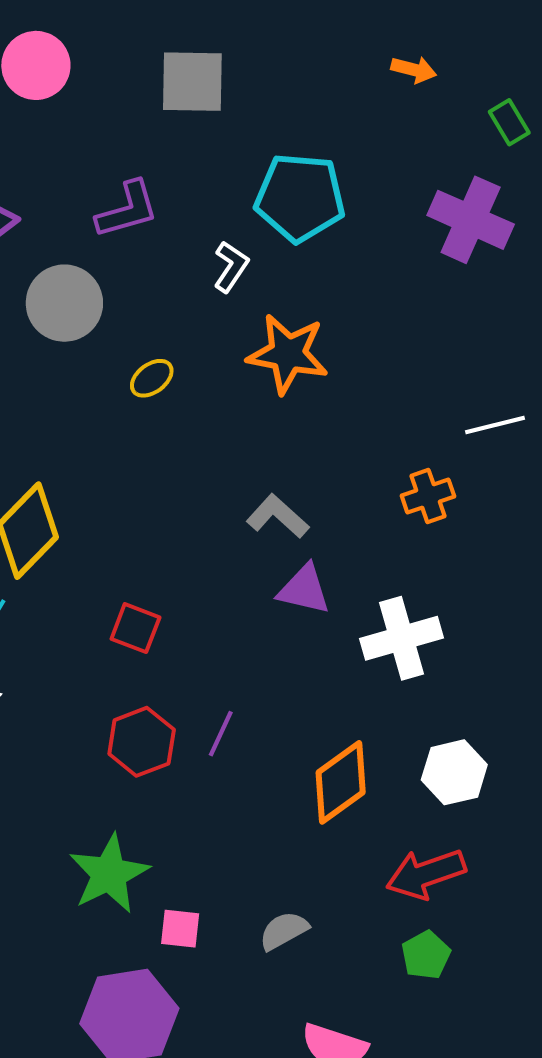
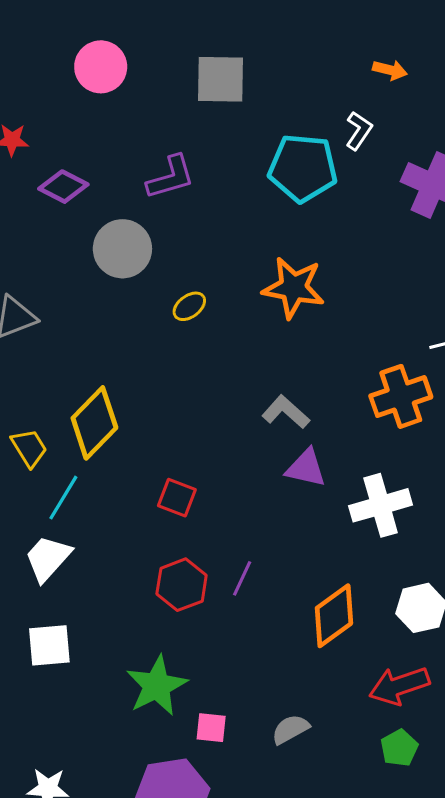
white L-shape: (231, 267) -> (359, 131), moved
orange cross: (428, 496) -> (401, 396), size x1.5

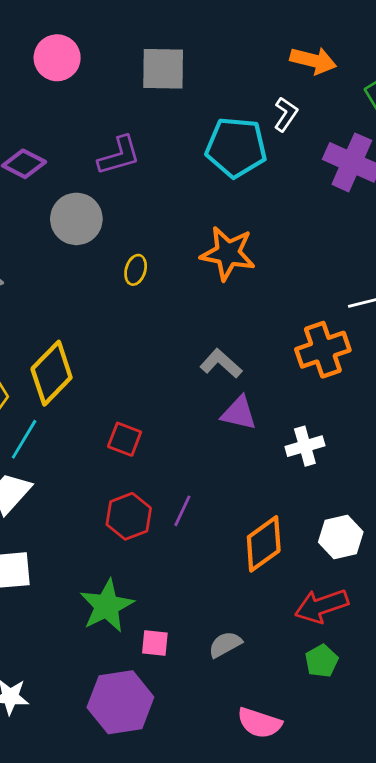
orange arrow: (390, 70) -> (313, 61), size x1.5
yellow ellipse: (189, 306) -> (136, 270), turned -36
white cross: (381, 505) -> (305, 446), size x0.7

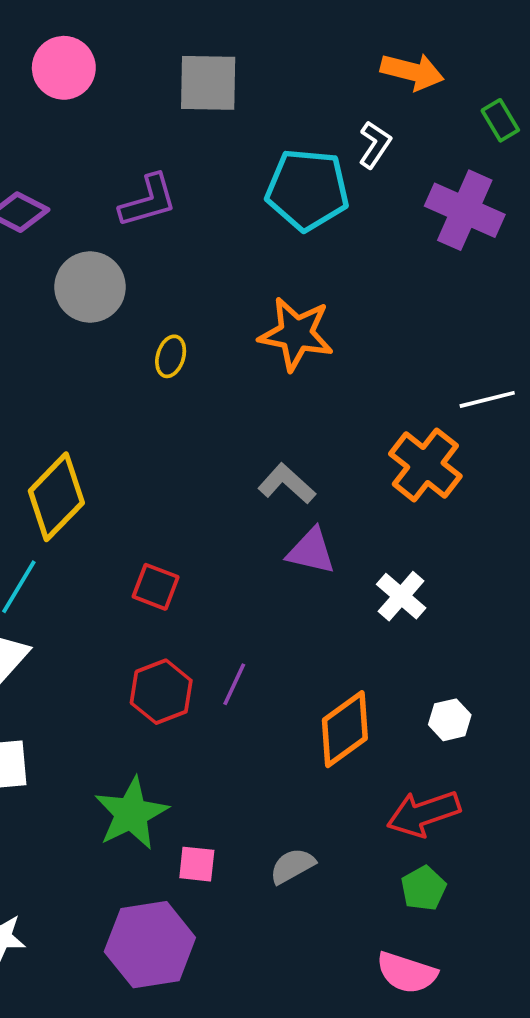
orange cross: (323, 350) -> (425, 465), turned -33
white cross: (305, 446) -> (401, 596), turned -33
white hexagon: (341, 537) -> (450, 720), size x0.7
pink semicircle: (260, 723) -> (407, 973), moved

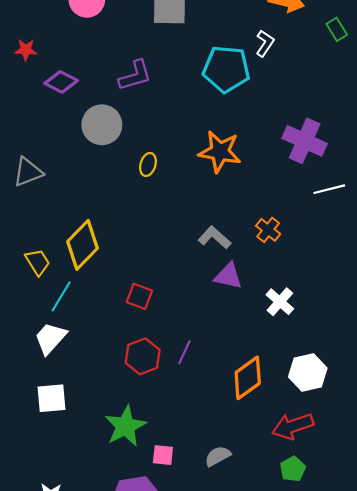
purple cross: (465, 210) -> (305, 141), moved
orange cross: (425, 465) -> (268, 230), moved, size x0.6
white hexagon: (450, 720) -> (308, 373), size x1.6

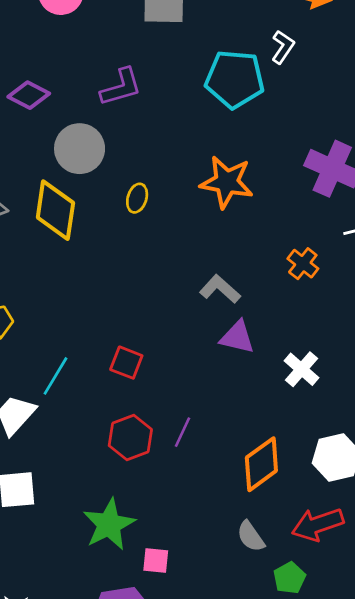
orange cross: (268, 230) -> (303, 264), moved
yellow diamond: (83, 245) -> (55, 210), moved, turned -36
cyan line: (61, 296) -> (55, 376), moved
gray semicircle: (218, 456) -> (251, 536), moved, turned -96
green pentagon: (293, 469) -> (289, 578), moved

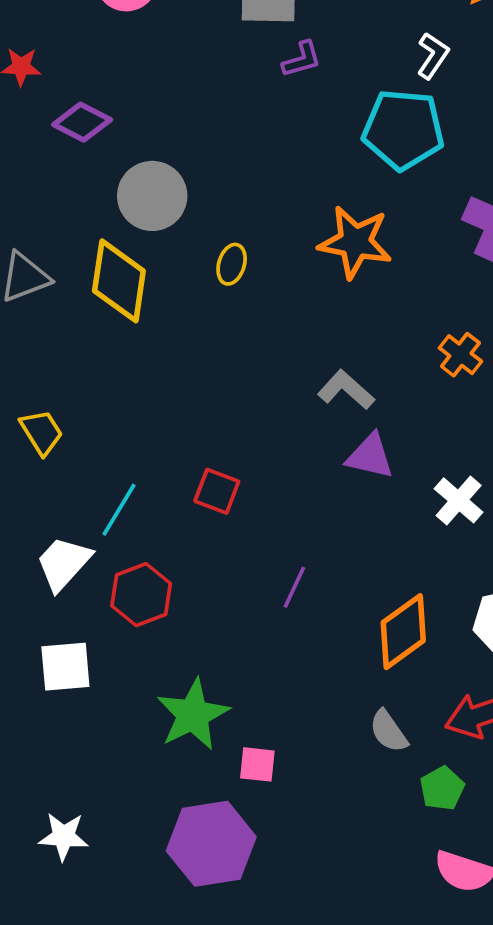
cyan pentagon: (235, 79) -> (403, 129), moved
purple L-shape: (121, 87) -> (302, 59), moved, size x0.7
red hexagon: (130, 437) -> (141, 595), moved

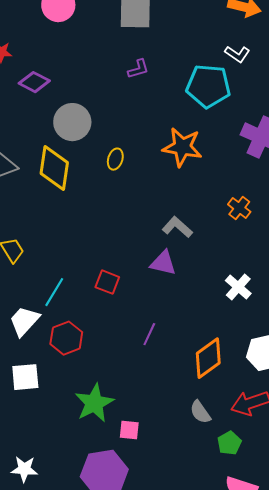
white L-shape: (433, 56) -> (237, 54), moved, turned 90
purple L-shape: (302, 59) -> (138, 69), moved
purple triangle: (370, 456) -> (163, 263), moved

